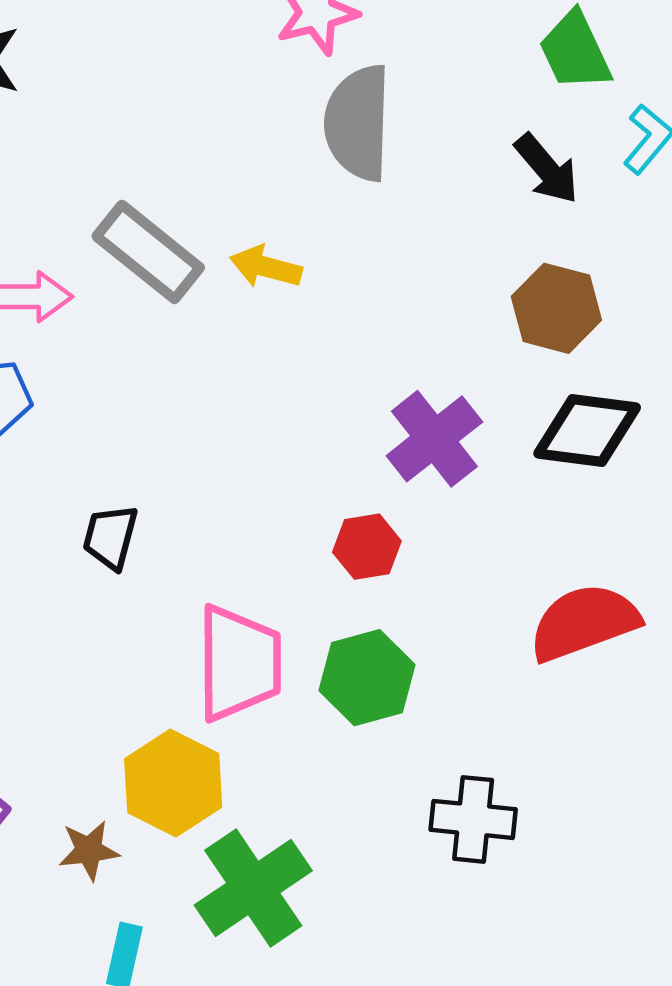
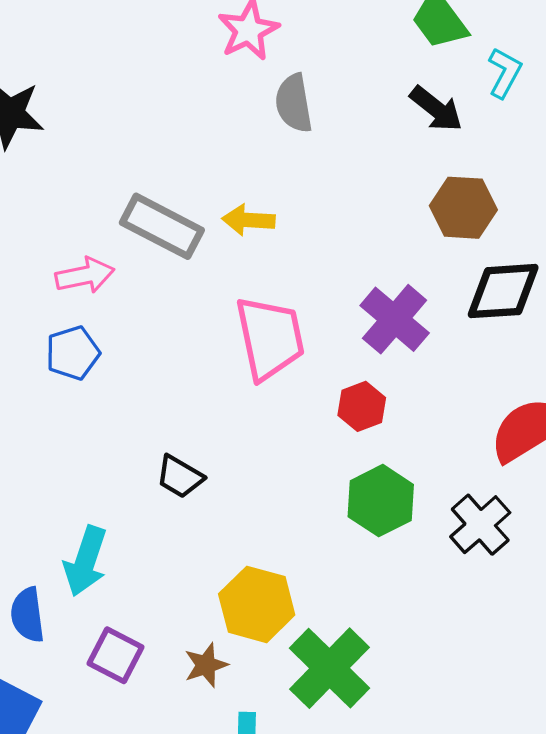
gray semicircle: (358, 123) -> (294, 103), size x0.7
black trapezoid: (110, 537) -> (180, 477), moved, turned -63
pink trapezoid: (239, 663) -> (270, 338), moved
black cross: (473, 819) -> (480, 525), moved, turned -36

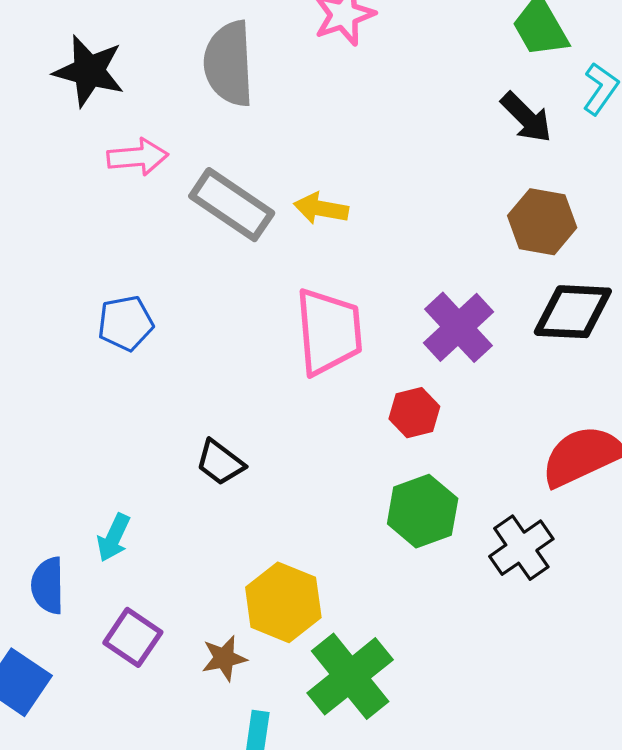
gray semicircle: (294, 103) -> (229, 64), moved, size x1.4
pink arrow: (85, 275) -> (138, 157), moved
cyan arrow: (86, 561) -> (114, 538), size x0.7

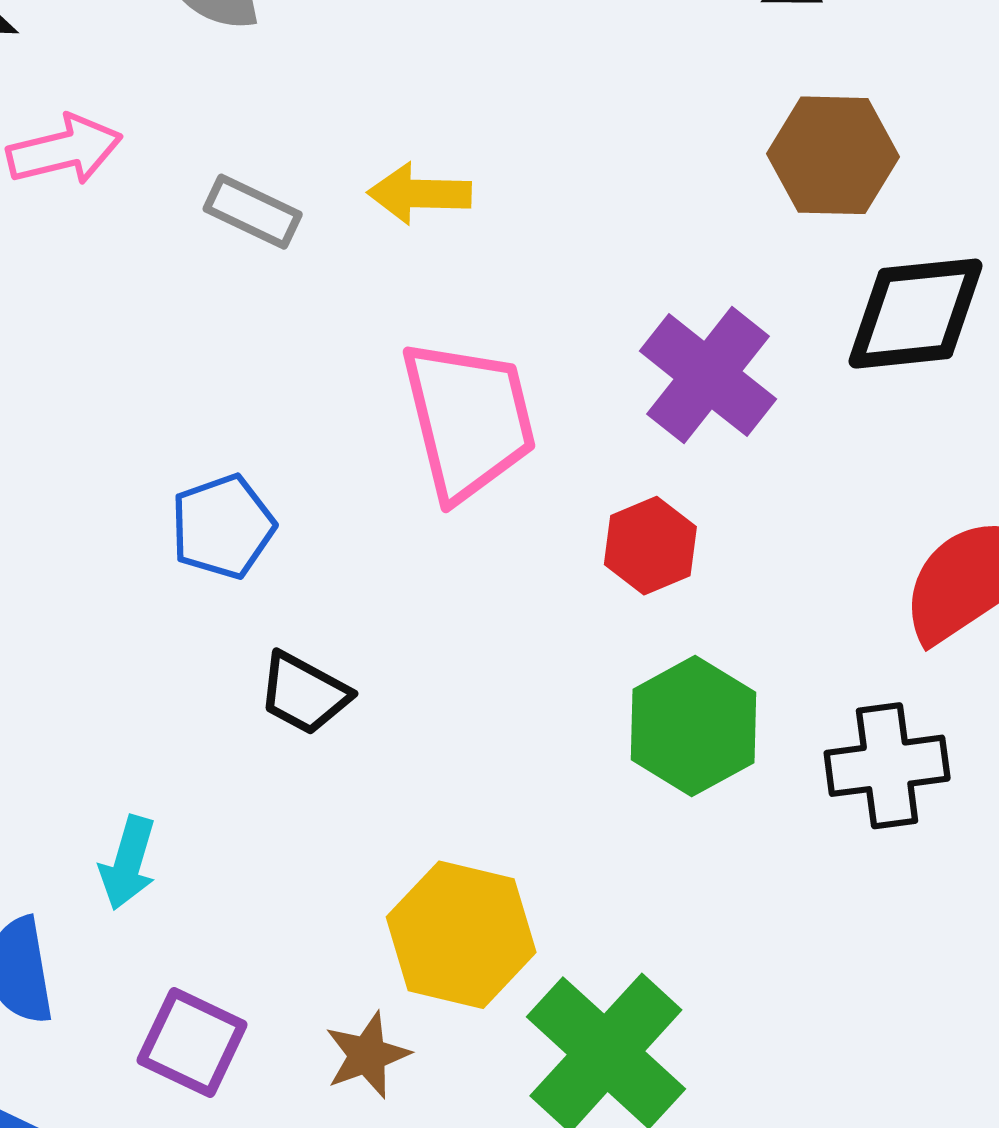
gray rectangle: (232, 205) -> (253, 212), size x0.6
blue pentagon: (125, 323) -> (223, 527), moved
black cross: (521, 548) -> (887, 766), turned 36

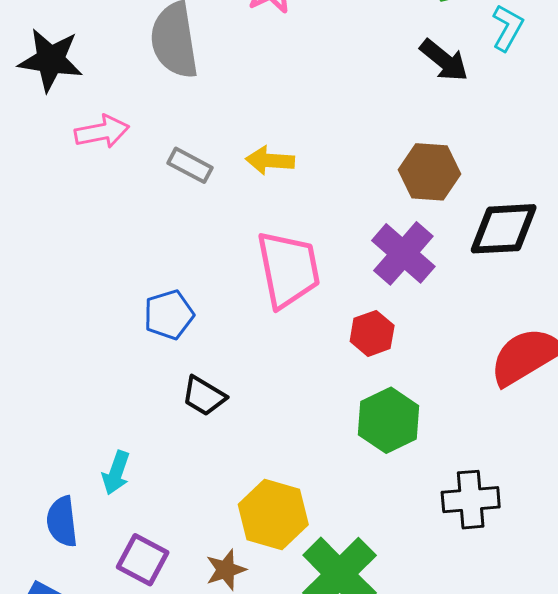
brown hexagon: (833, 155) -> (430, 172), moved
black cross: (887, 766) -> (471, 500), moved

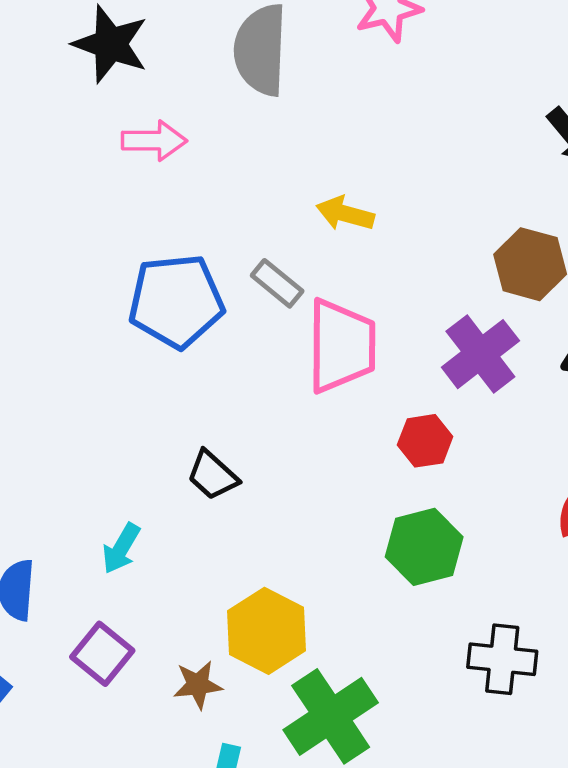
gray rectangle: (190, 165) -> (277, 283), moved
blue pentagon: (169, 315) -> (176, 301), moved, size x1.6
cyan arrow: (116, 473) -> (121, 548), moved

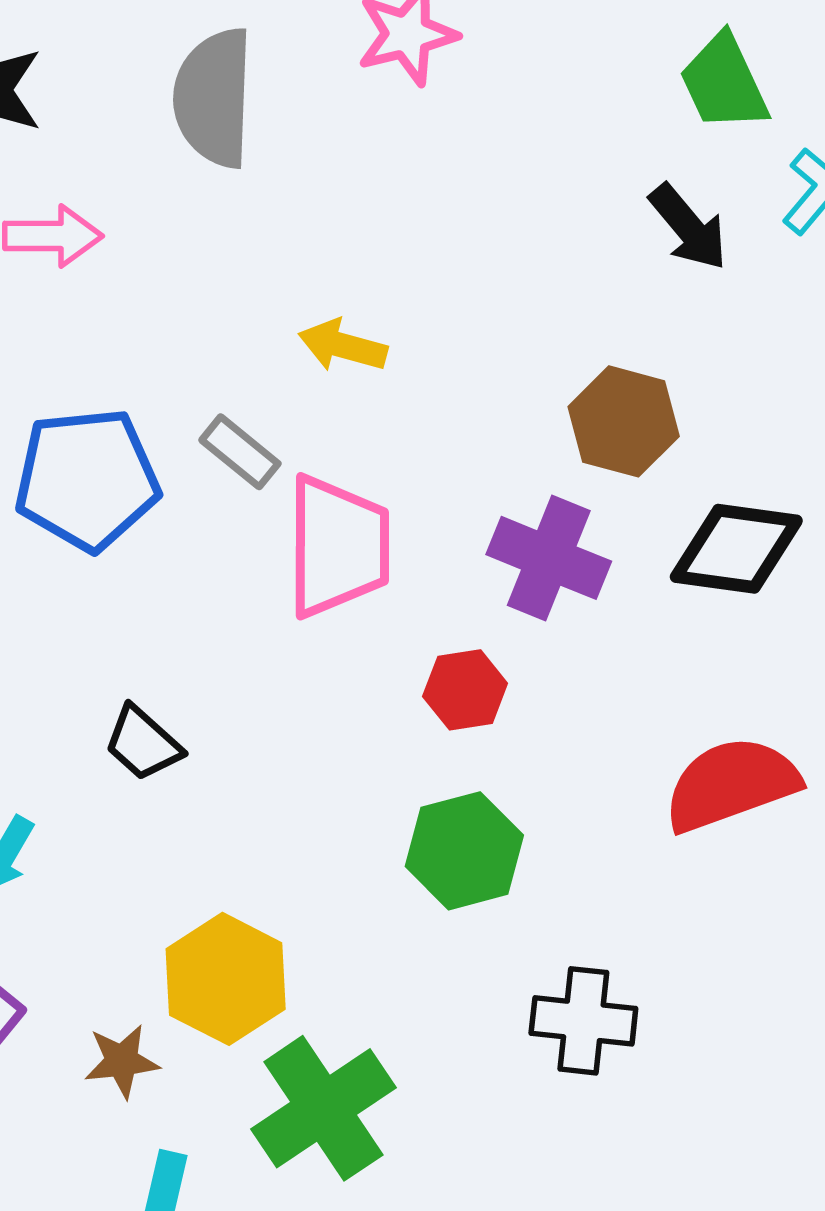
purple cross: (480, 354) -> (549, 558), turned -30

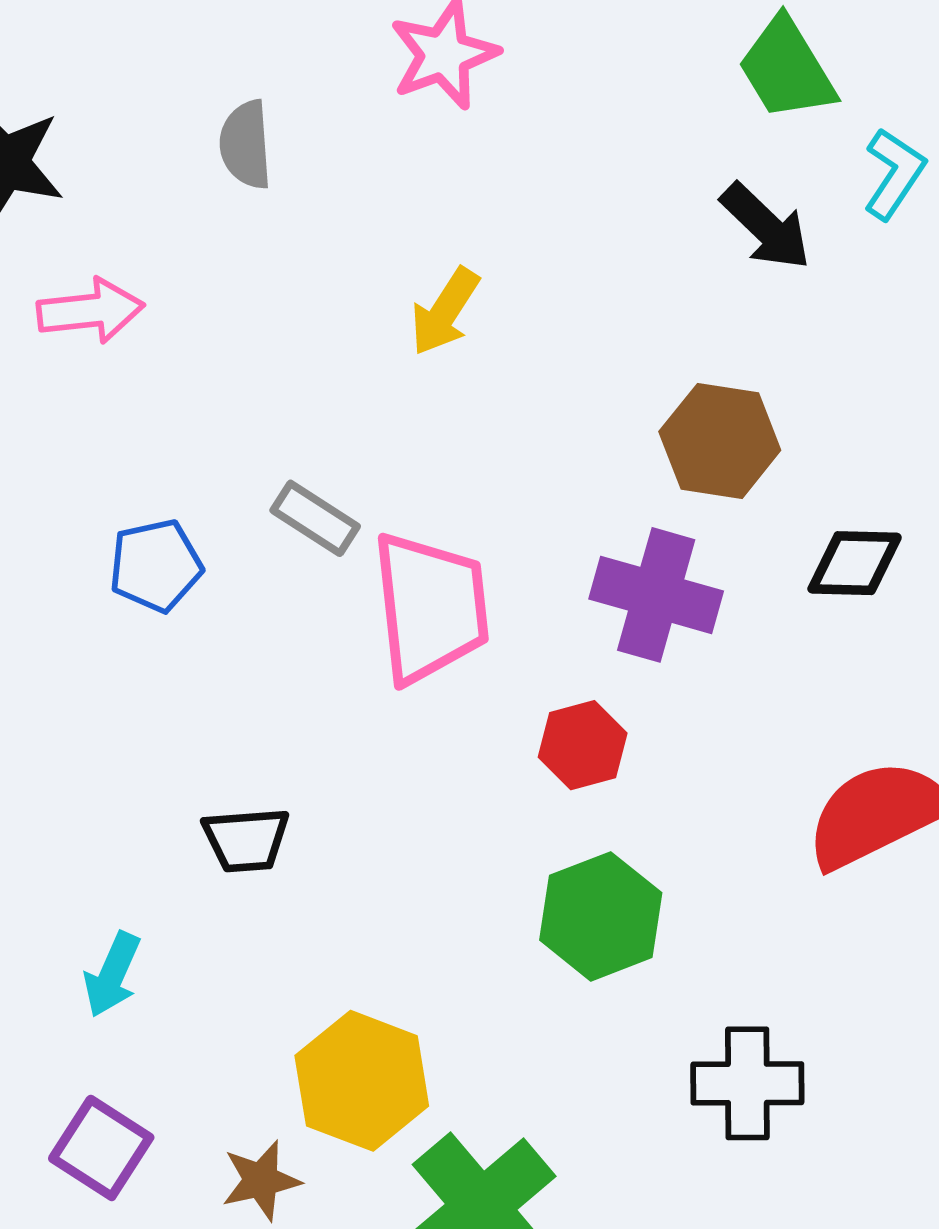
gray semicircle: (214, 98) -> (246, 145), size x0.6
yellow arrow: (343, 346) -> (445, 311), moved, turned -66
blue pentagon: (87, 479) -> (156, 566), size x0.6
black diamond: (736, 549) -> (855, 563), size x0.7
black trapezoid: (143, 743) -> (246, 840), turned -40

